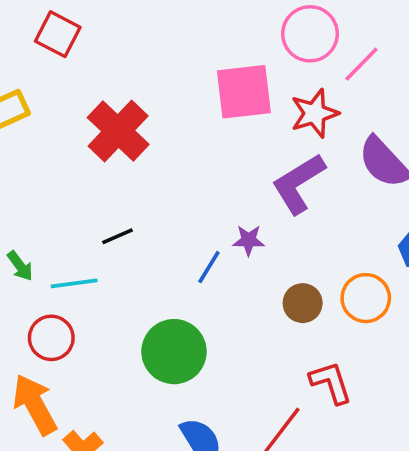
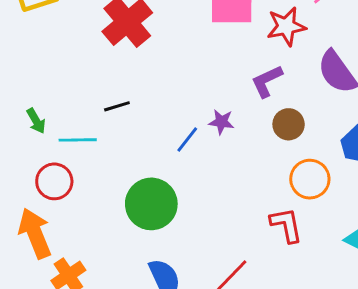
purple L-shape: (298, 184) -> (267, 81), size x0.7
brown circle: (303, 303) -> (289, 124), moved
red L-shape: (331, 383) -> (286, 225), moved

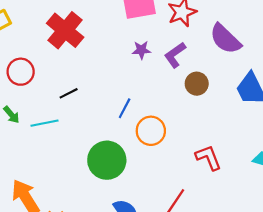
purple star: (221, 122) -> (141, 50), moved
orange circle: (310, 179) -> (151, 131), moved
red circle: (54, 181) -> (21, 72), moved

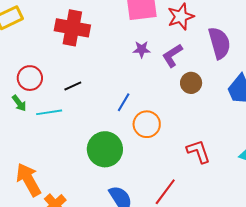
red cross: (65, 30) -> (72, 28), turned -32
purple semicircle: (225, 39) -> (219, 43), turned -152
red circle: (21, 72) -> (30, 78), moved

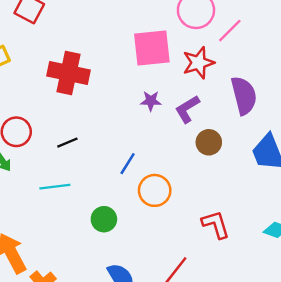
cyan line: (49, 112) -> (55, 187), moved
green circle: (105, 149) -> (104, 219), size x0.6

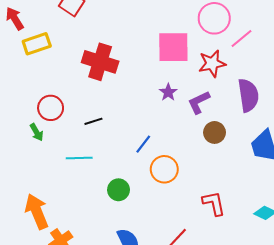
purple star: (151, 101) -> (168, 92), turned 30

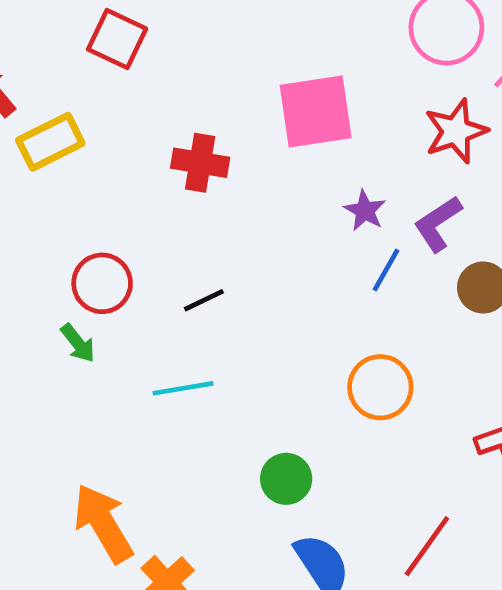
pink square: (173, 47) -> (316, 112), moved
red cross: (100, 62) -> (200, 163), size x0.7
blue line: (143, 144) -> (386, 270), moved
green circle: (118, 190) -> (286, 479), moved

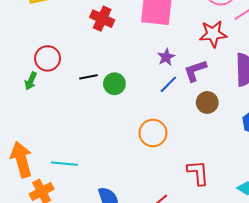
green arrow: (78, 343) -> (31, 81), turned 48
cyan line: (183, 388) -> (64, 164), moved
green circle: (286, 479) -> (114, 84), moved

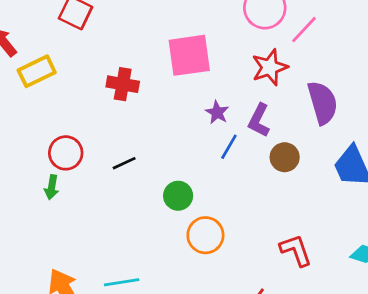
purple L-shape: (195, 71) -> (259, 120), turned -30
green circle: (114, 84) -> (178, 196), moved
orange circle: (153, 133) -> (205, 235), moved

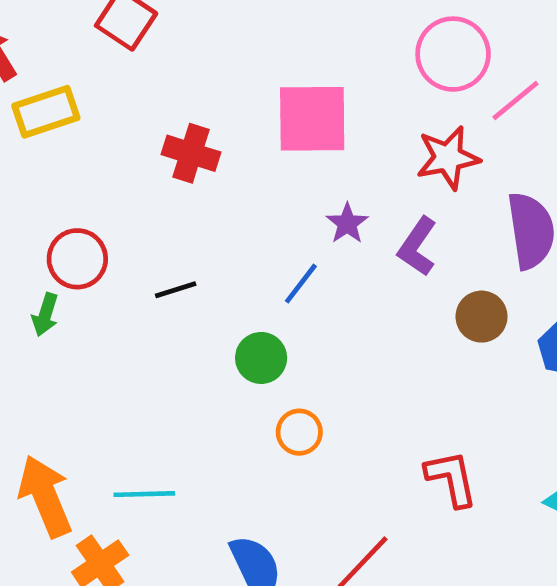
blue line: (229, 147) -> (301, 284), moved
brown circle: (285, 157) -> (482, 317), moved
orange circle: (205, 235) -> (299, 432), size x0.7

